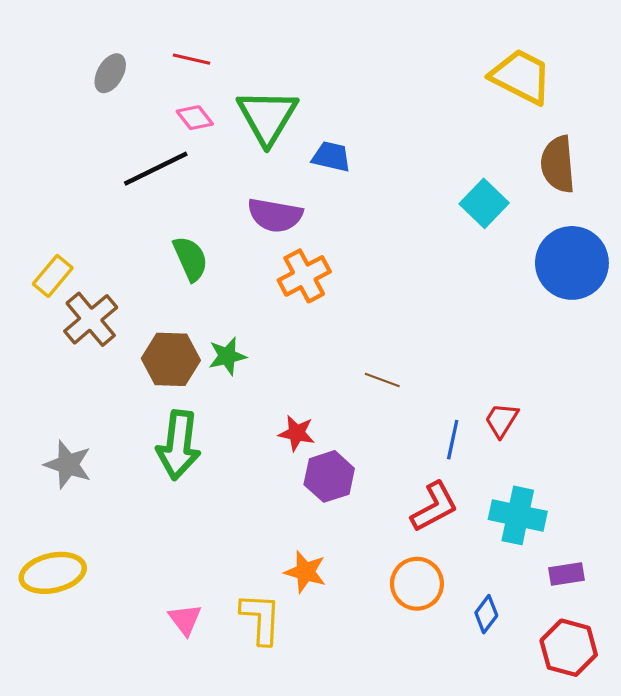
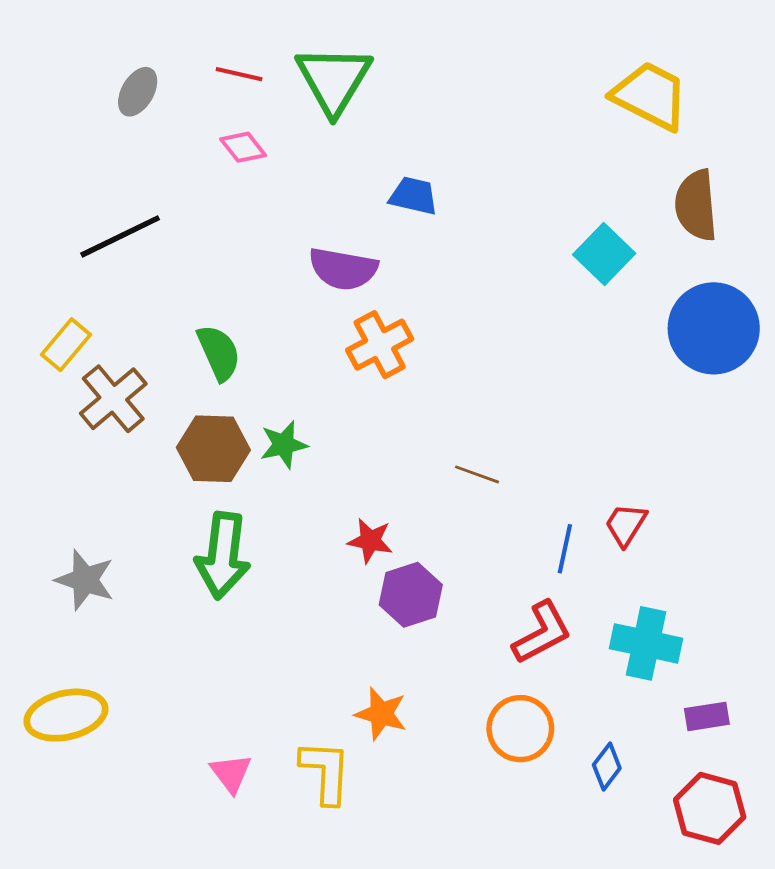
green triangle: (267, 117) -> (334, 80), moved
black line: (156, 169) -> (120, 236), moved
green semicircle: (190, 259) -> (219, 353), moved

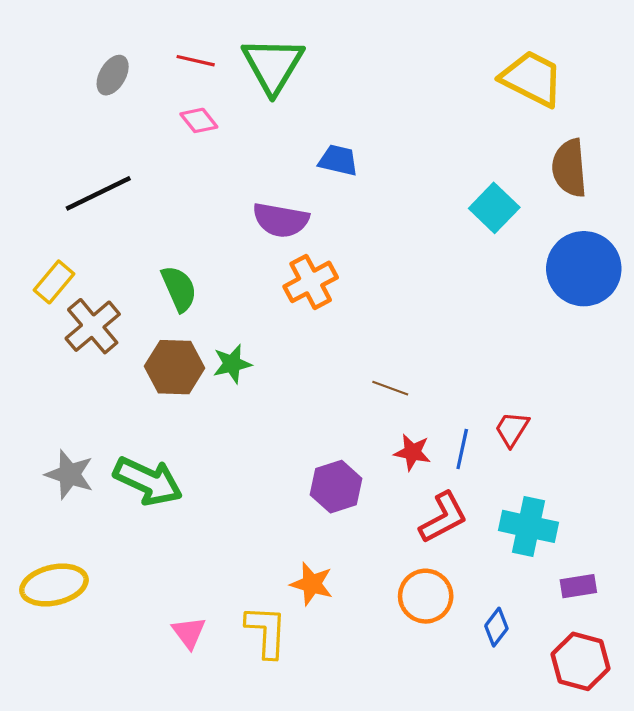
red star: (370, 541) -> (412, 452), moved
green arrow: (223, 556) -> (148, 481), moved, turned -72

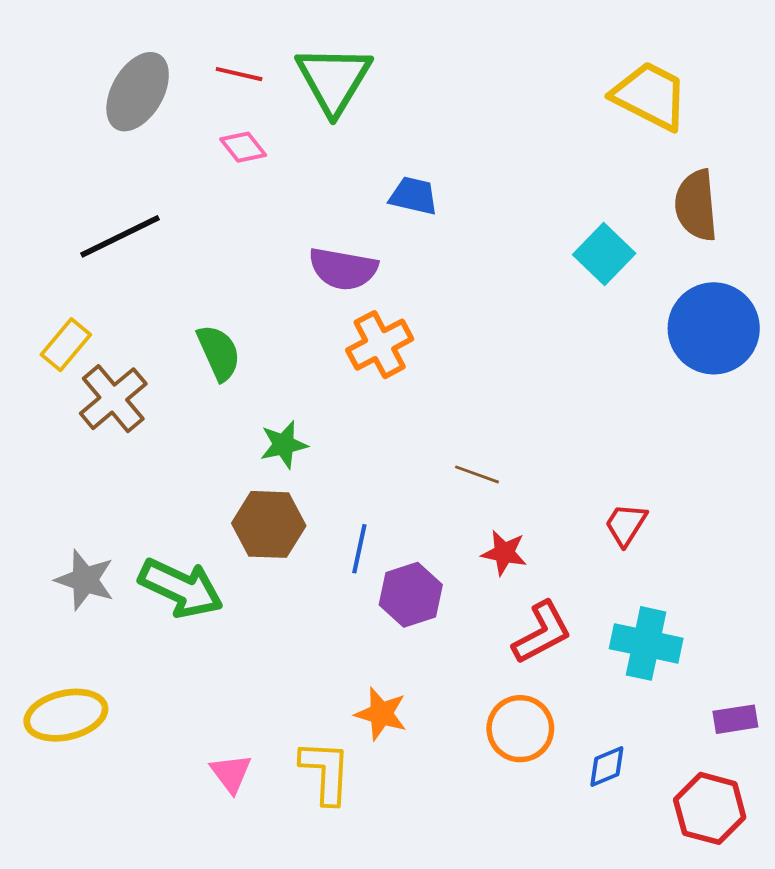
gray ellipse: (113, 75) -> (138, 92), size x1.6
brown hexagon: (175, 367) -> (269, 524), moved
blue line: (462, 449) -> (359, 549), moved
purple rectangle: (578, 586) -> (735, 719), moved
blue diamond: (496, 627) -> (607, 767), turned 30

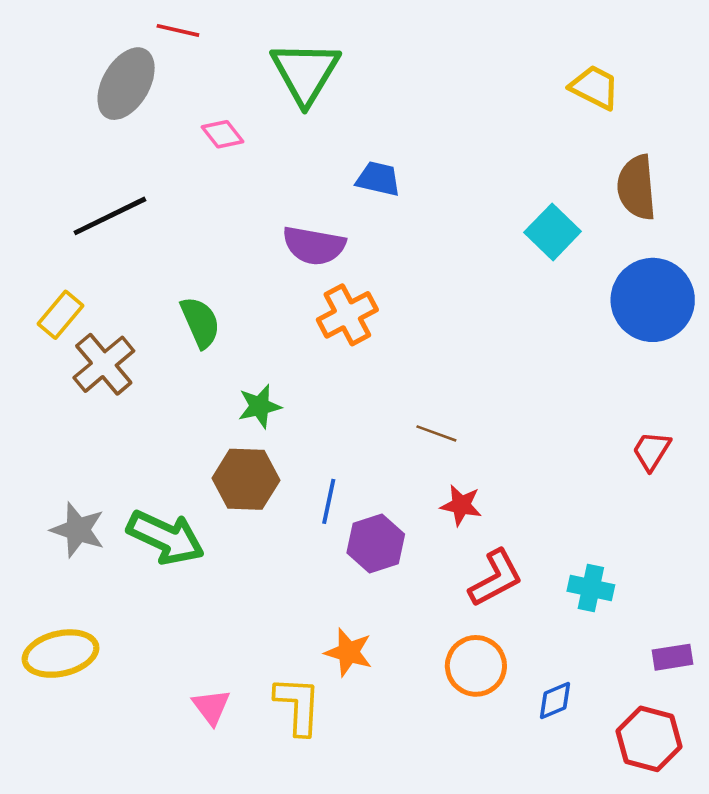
red line: (239, 74) -> (178, 30), moved
yellow trapezoid: (650, 96) -> (595, 87), size x0.7
red trapezoid: (626, 524) -> (651, 451), moved
cyan cross: (646, 643) -> (591, 588), size x0.7

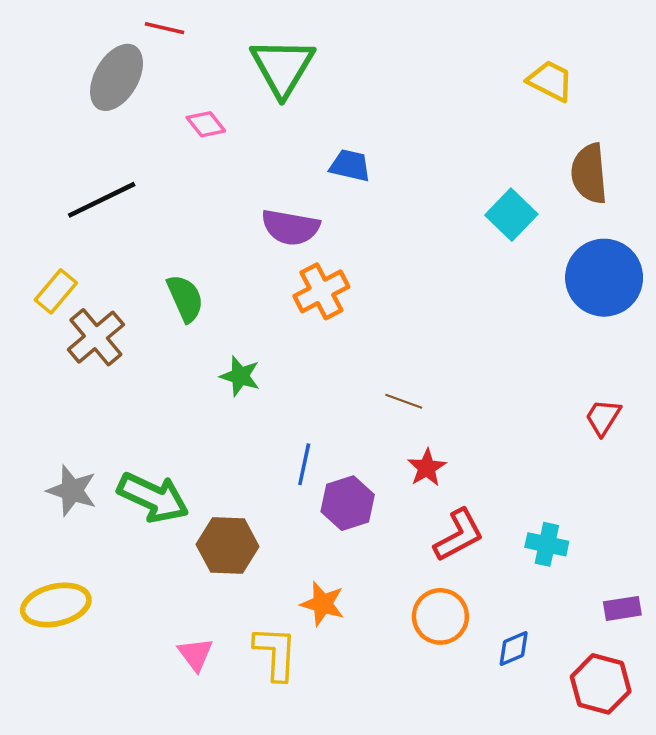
green star: (260, 406) -> (240, 376), turned 30
brown hexagon: (246, 479) -> (228, 545), moved
red star: (461, 505) -> (427, 468), turned 30

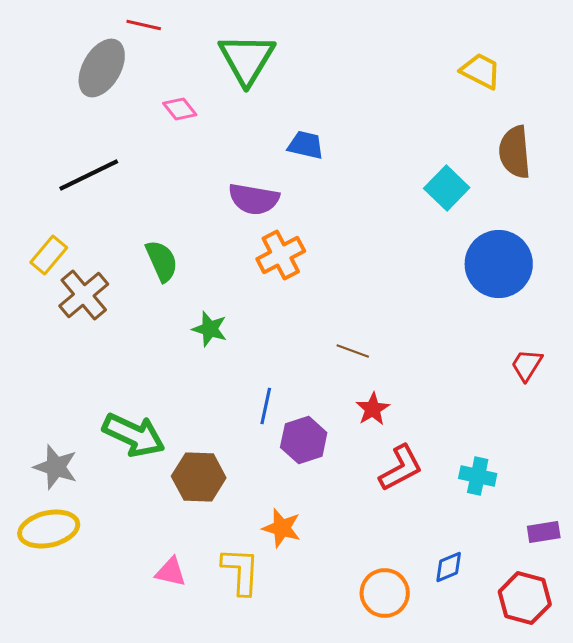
blue circle: (604, 278) -> (499, 264), moved
gray star: (72, 491) -> (56, 467), moved
orange circle: (440, 616) -> (385, 593), moved
pink triangle: (195, 654) -> (171, 572), turned -40

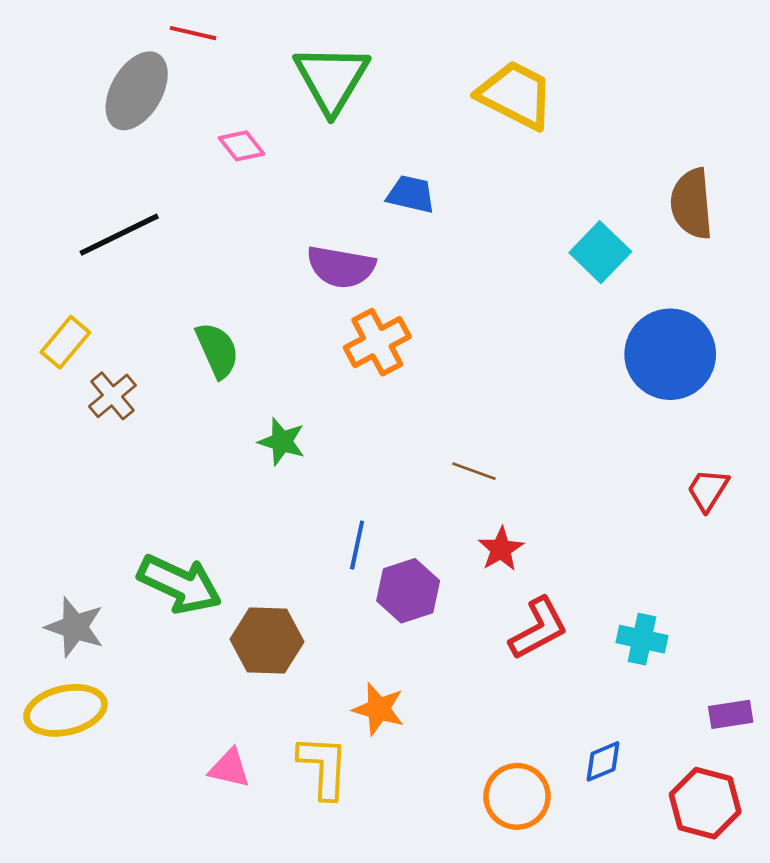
yellow trapezoid: (481, 71) -> (516, 95), moved, size x1.4
brown cross: (84, 295) -> (112, 396), size x0.7

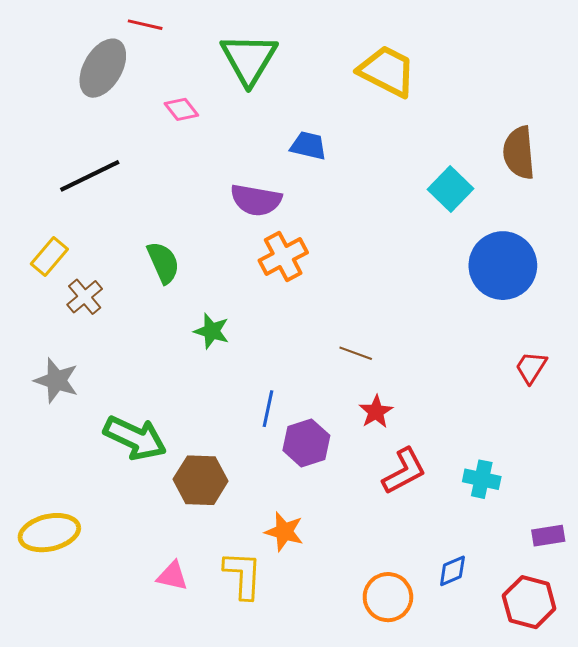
gray star: (75, 627) -> (56, 380), moved

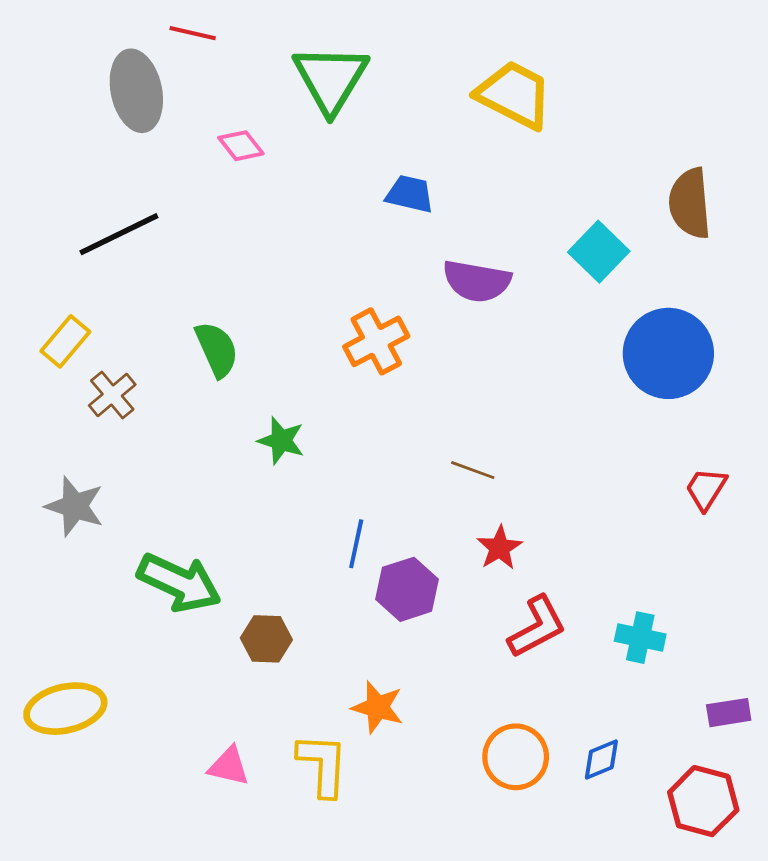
gray ellipse: (103, 68) -> (136, 91), turned -42
purple semicircle: (256, 200) -> (477, 281), moved
brown hexagon: (201, 480) -> (266, 639), size x0.7
orange circle: (388, 597) -> (516, 757), moved

